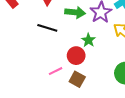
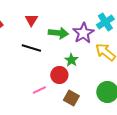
brown square: (77, 79) -> (71, 98), moved

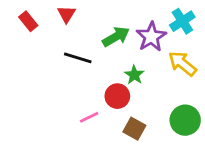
red triangle: (31, 20) -> (66, 14), moved
green arrow: (58, 33) -> (116, 37), turned -36

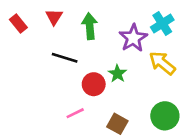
green arrow: (116, 37) -> (90, 26), moved, turned -65
red circle: (117, 96) -> (94, 84), moved

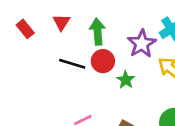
red circle: (94, 84) -> (103, 61), moved

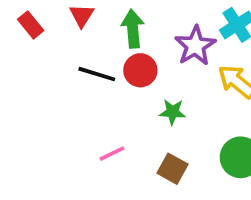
green star: (126, 80) -> (173, 112), moved, turned -30

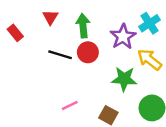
red rectangle: (31, 25) -> (15, 33), moved
green star: (173, 112) -> (124, 79), moved, size x1.5

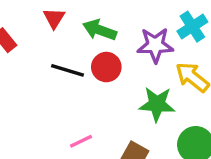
green arrow: (83, 26) -> (100, 30), turned -65
purple star: (123, 37) -> (155, 45), turned 30

